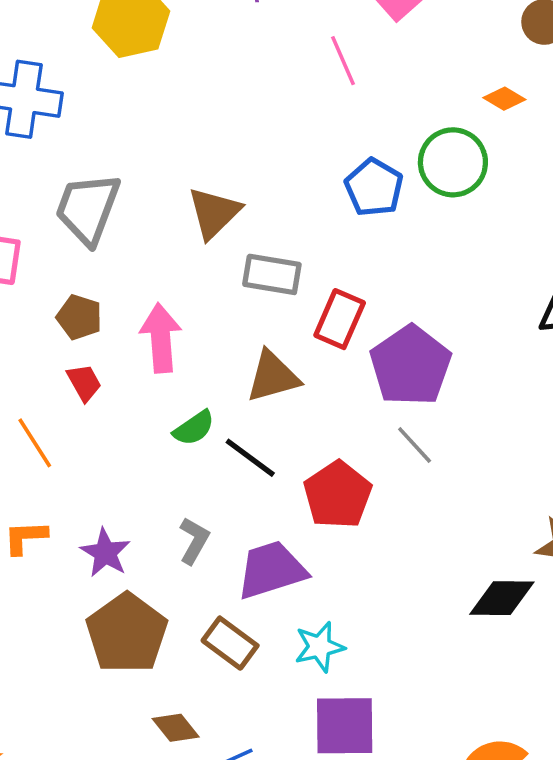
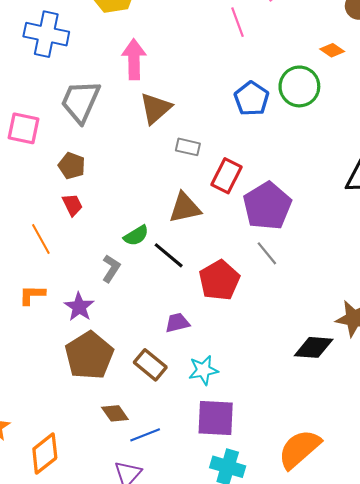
gray rectangle: (272, 274) -> (188, 147), size x0.7
pink arrow: (161, 338) -> (134, 59), moved
gray L-shape: (194, 541) -> (111, 268), moved
purple trapezoid: (271, 570) -> (177, 323), size x0.6

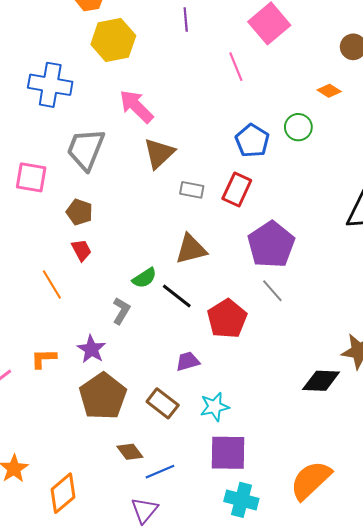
pink arrow: (134, 59) -> (136, 106), turned -42
green circle: (299, 86) -> (298, 127), size x0.7
red rectangle: (227, 176) -> (237, 190), moved
orange L-shape: (32, 295) -> (44, 359), moved

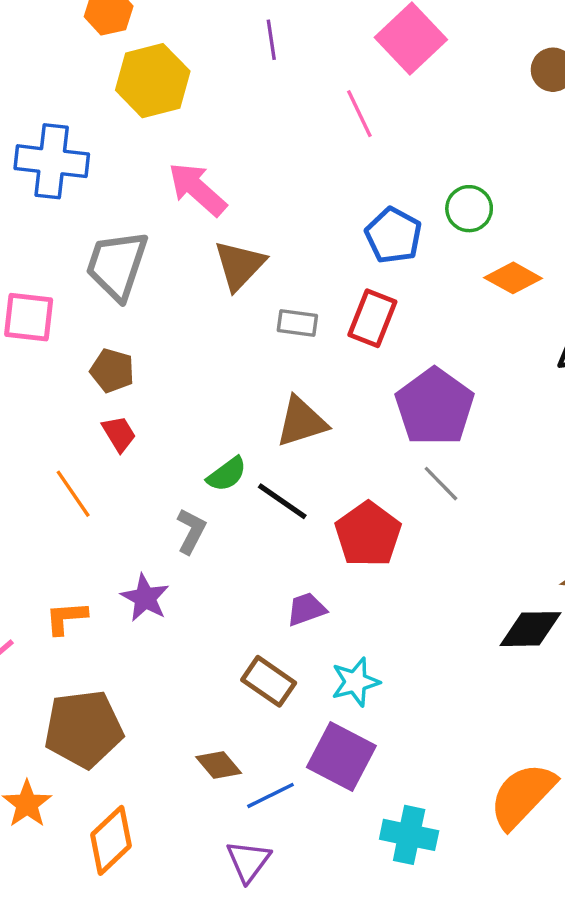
orange diamond: (329, 91) -> (513, 278), moved, size x1.4
brown pentagon: (103, 396) -> (84, 729), moved, turned 30
purple square: (228, 453) -> (341, 757), moved, turned 30

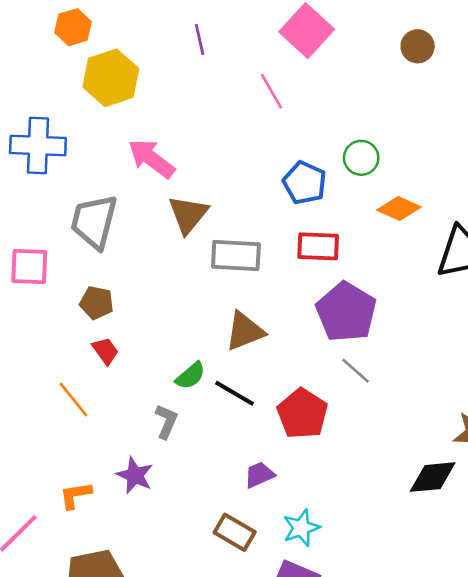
red rectangle: (372, 318) -> (318, 246), moved, turned 75
gray rectangle: (297, 323) -> (236, 256), size x1.6

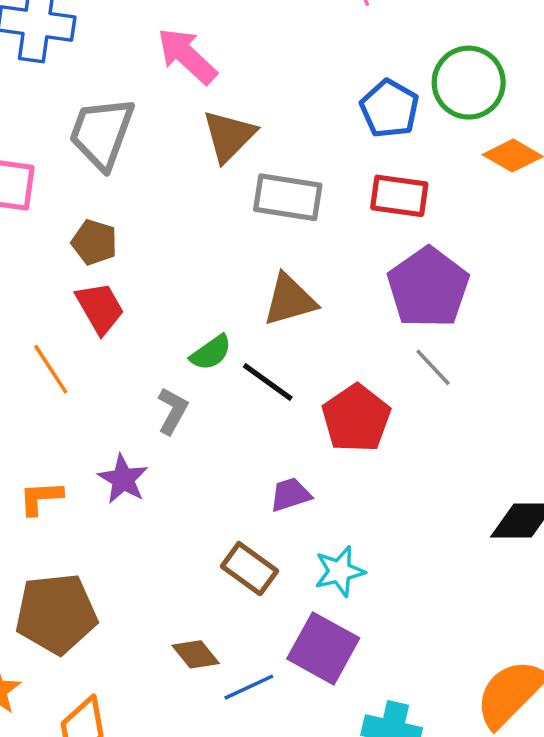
green circle: (361, 158) -> (469, 83), size x1.5
red trapezoid: (105, 351) -> (100, 308), size x1.4

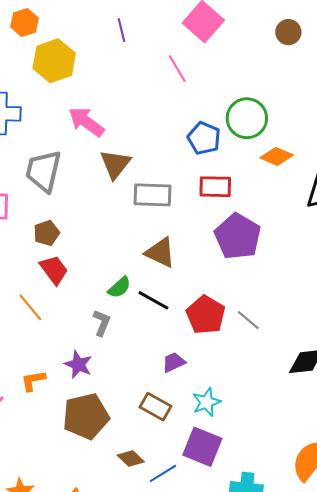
brown pentagon: (94, 242) -> (47, 233), turned -30
brown triangle: (290, 300) -> (160, 253), turned 48
gray line: (433, 367) -> (248, 320), moved
brown pentagon: (56, 614) -> (86, 416), moved

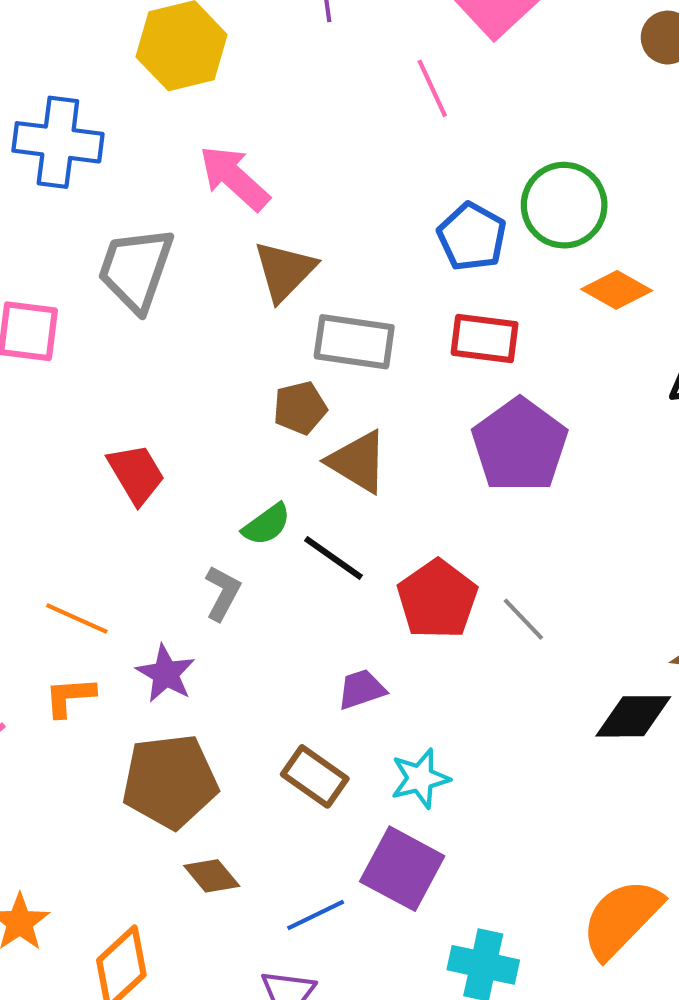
brown pentagon: (47, 233) -> (300, 408), moved
orange line: (30, 307) -> (77, 618), moved, turned -32
brown diamond: (131, 458) -> (212, 876), moved

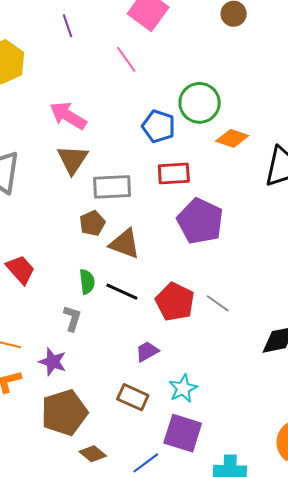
pink arrow: (234, 178) -> (68, 116), moved
green semicircle: (267, 524) -> (87, 282), turned -50

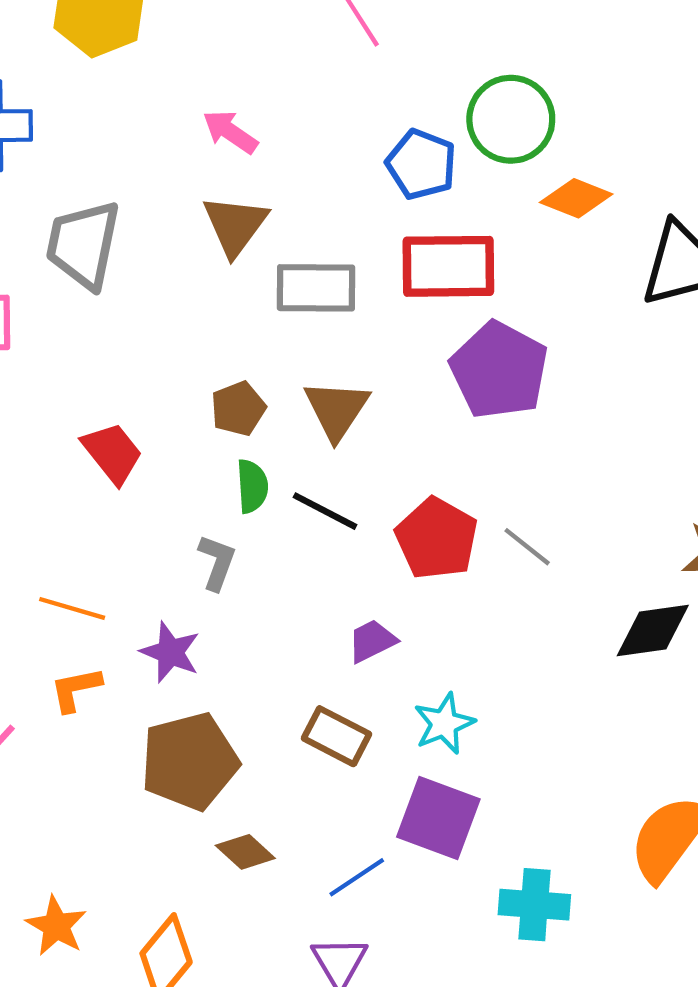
pink arrow: (68, 116) -> (230, 132), size x0.7
red rectangle: (174, 173) -> (448, 266), size x1.4
brown pentagon: (92, 223) -> (238, 409), moved
brown triangle: (125, 244) -> (336, 410), turned 40

